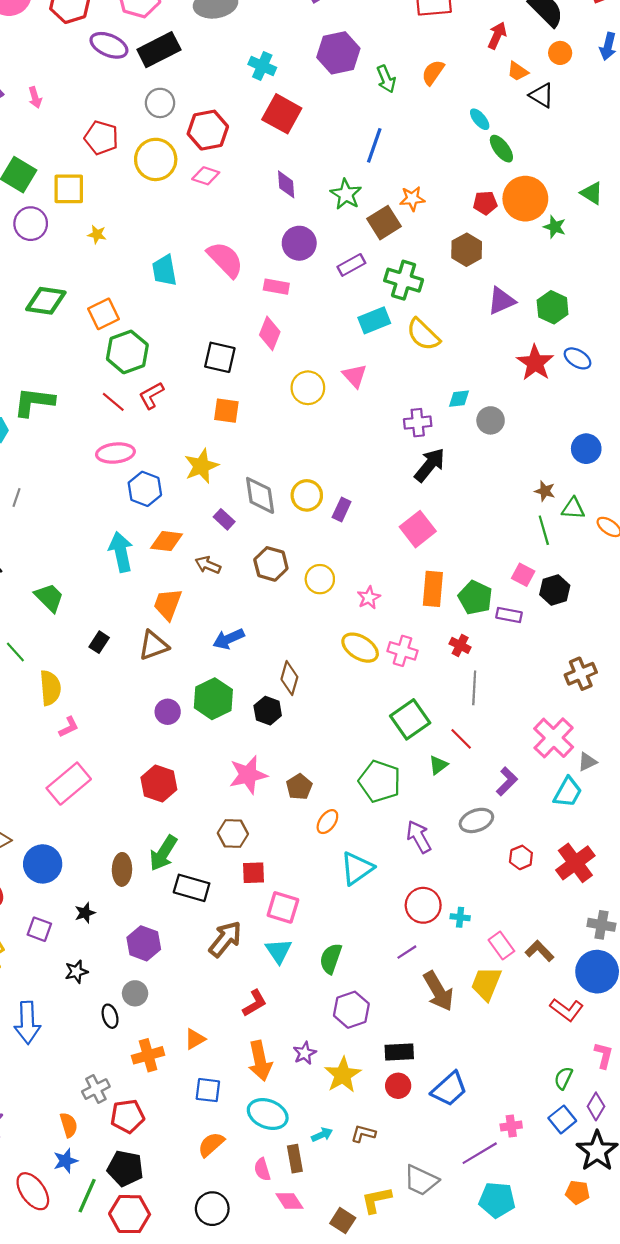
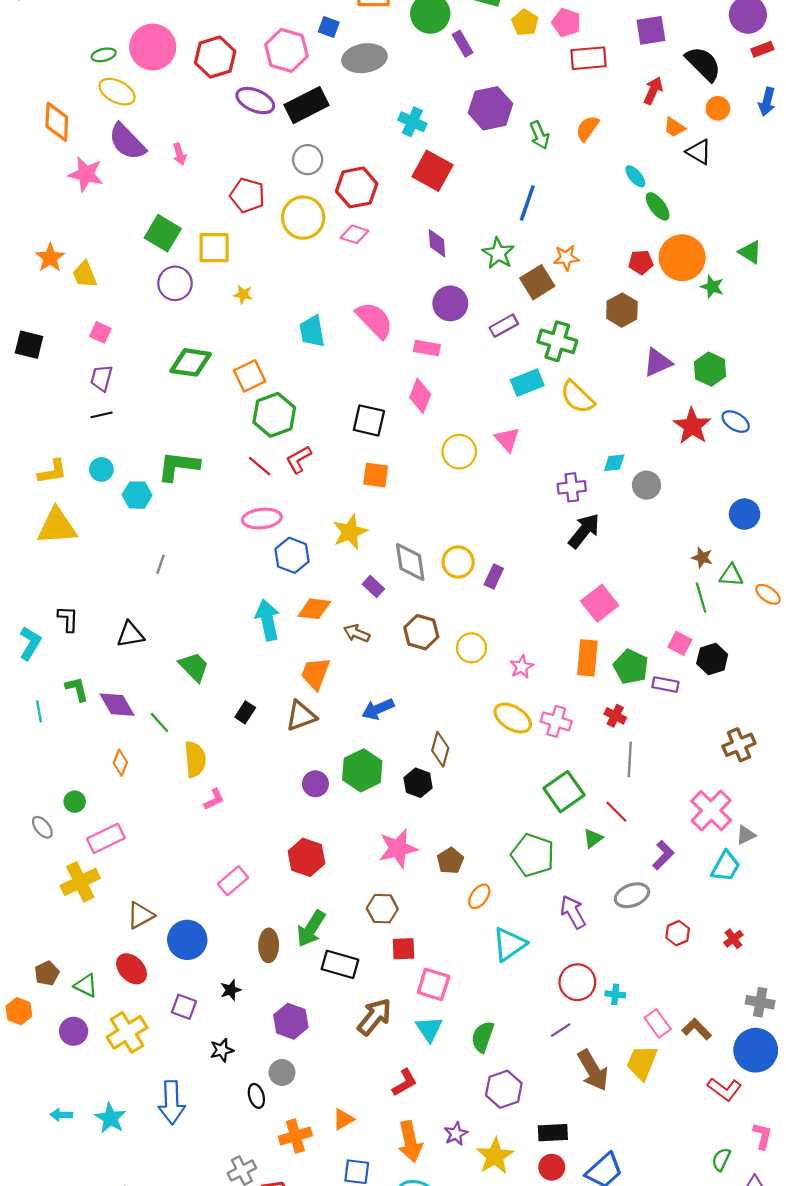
pink square: (418, 529) -> (600, 603), moved
pink rectangle: (69, 784) -> (233, 881), moved, size x0.7
red cross: (575, 863) -> (733, 939), size x0.5

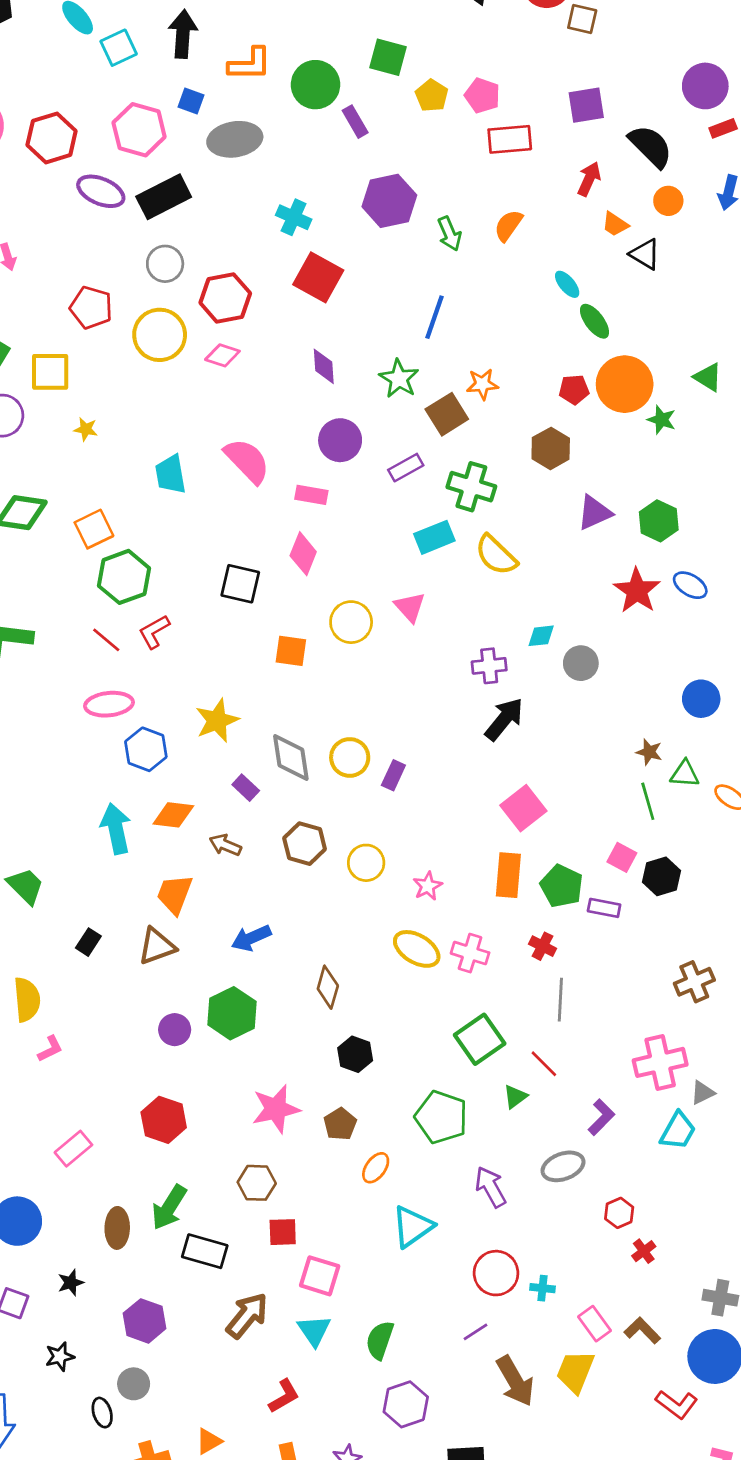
orange square: (376, 475) -> (291, 651), moved
black hexagon: (418, 783) -> (355, 1054), moved
pink cross: (711, 811) -> (660, 1062), turned 33
red cross: (733, 939) -> (644, 1251), moved

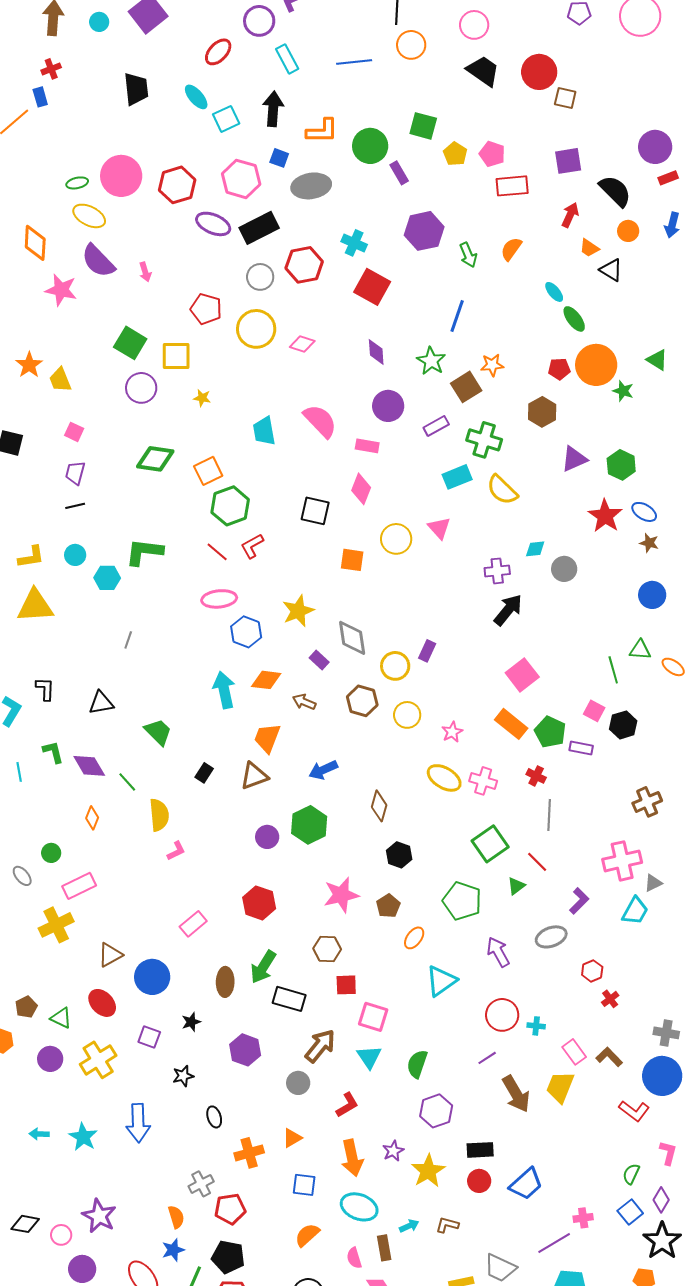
red hexagon: (225, 298) -> (304, 265), moved
brown star: (649, 752) -> (649, 543), moved
yellow circle: (350, 757) -> (395, 666), moved
orange rectangle: (508, 875) -> (511, 724), turned -56
gray circle: (134, 1384) -> (298, 1083), moved

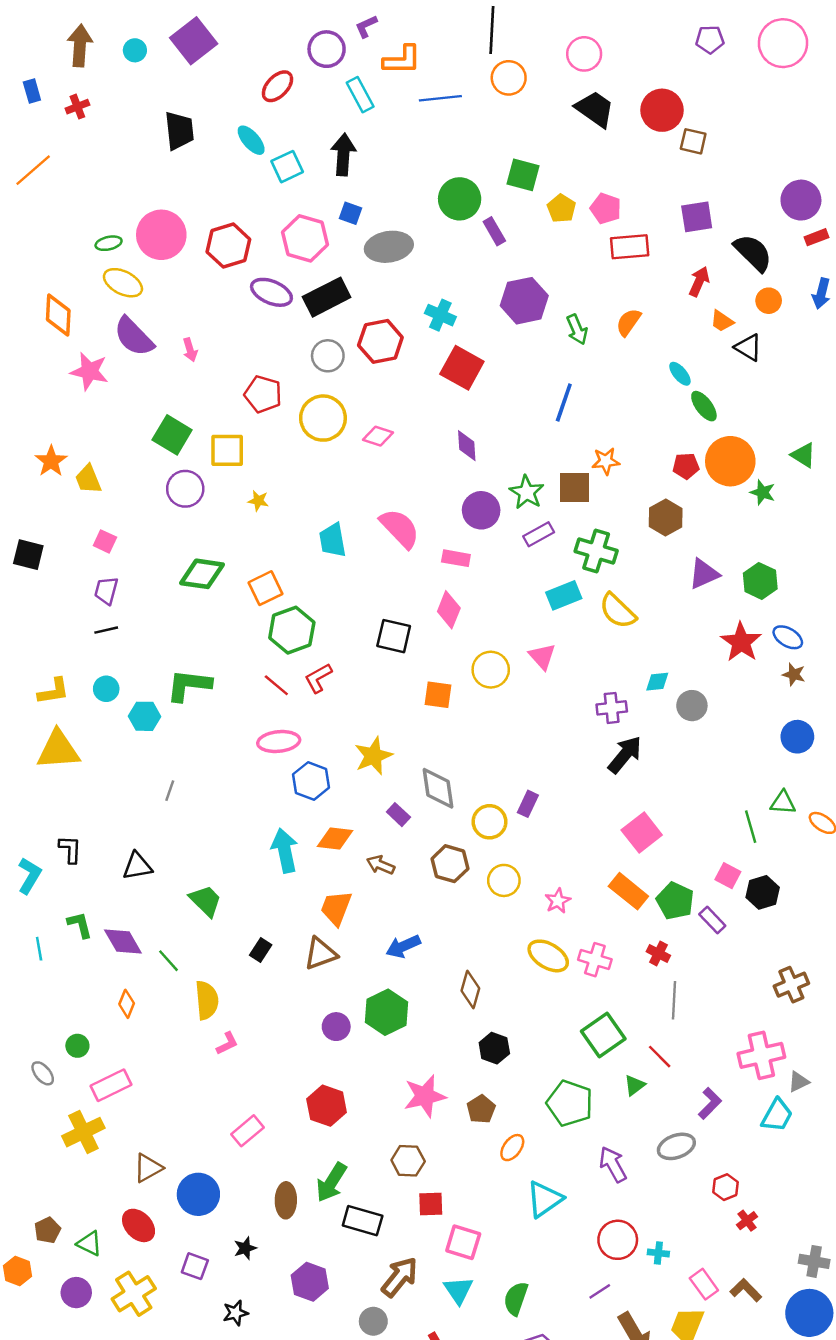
blue rectangle: (40, 97) -> (32, 91), moved
orange L-shape: (322, 131) -> (402, 60), moved
green star: (431, 361) -> (527, 492), moved
brown square: (466, 387) -> (575, 488), turned 32
purple rectangle: (581, 748) -> (712, 920), turned 35

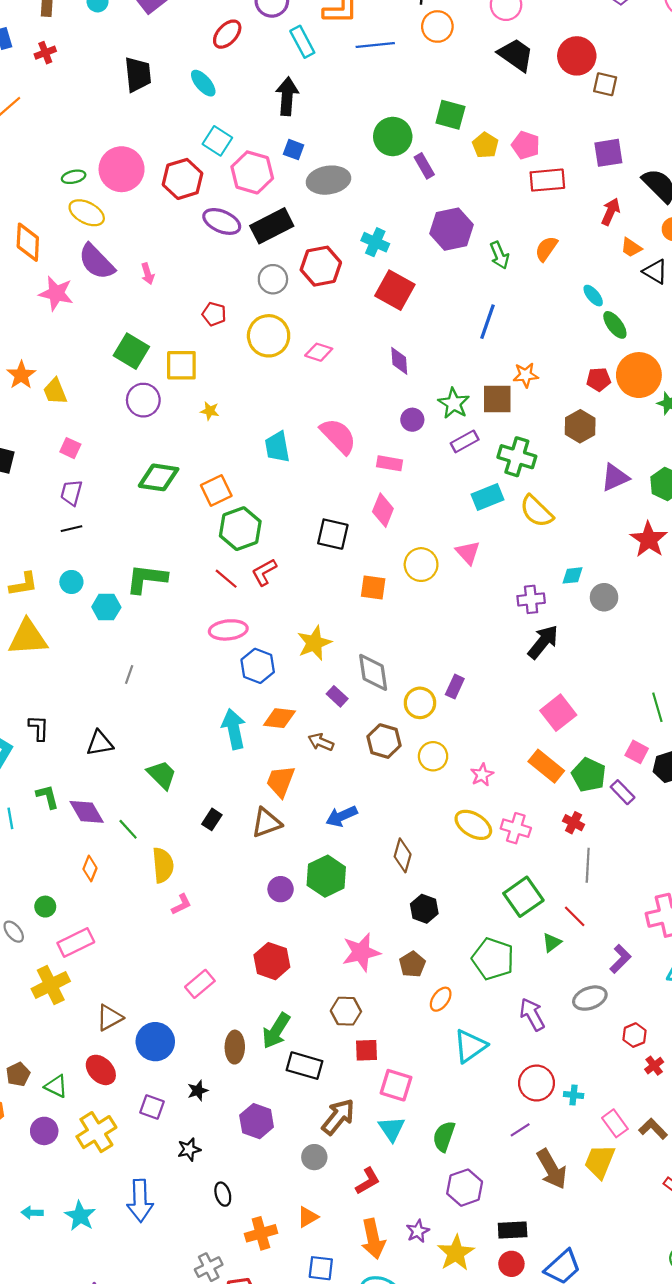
cyan square: (287, 167) -> (217, 141), moved, turned -32
red pentagon: (263, 394) -> (214, 314), size x0.7
purple circle: (481, 510) -> (412, 420), size x0.7

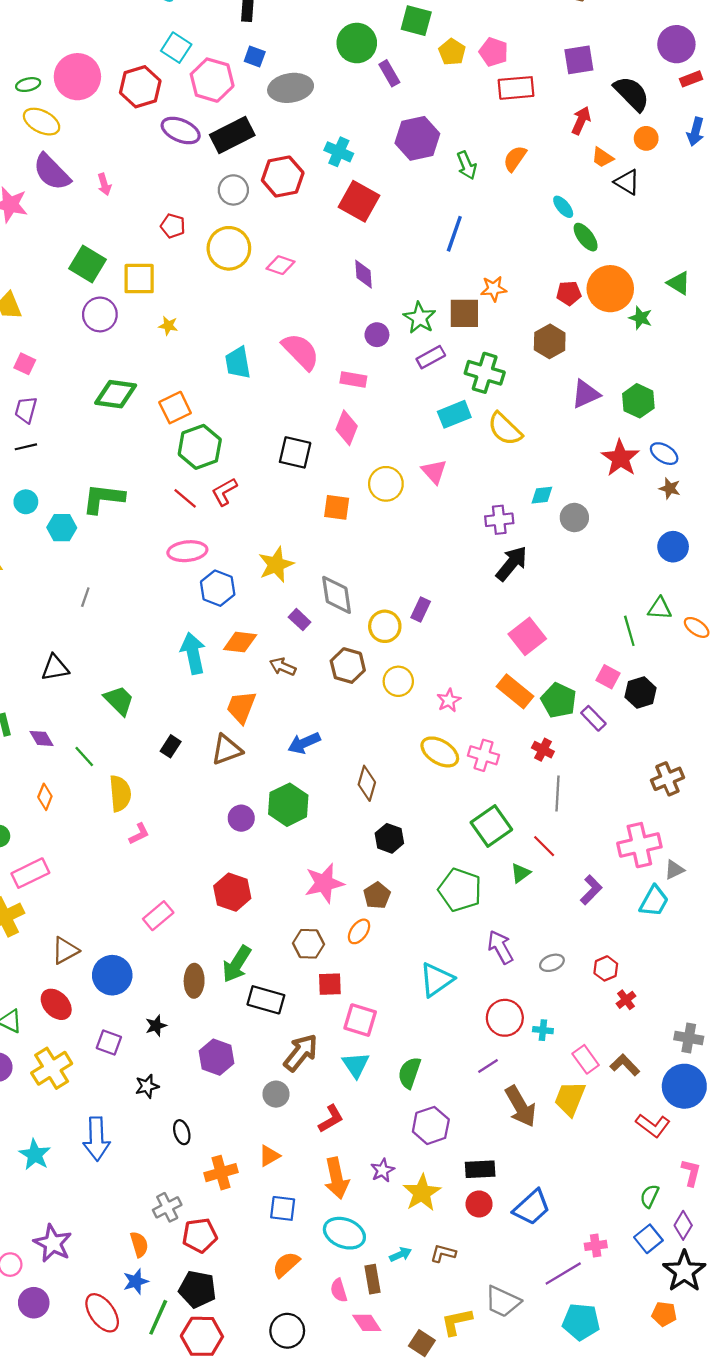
purple diamond: (87, 812) -> (42, 738), size x0.7
gray ellipse: (590, 998) -> (552, 963), moved, size x0.7
orange ellipse: (441, 999) -> (359, 931), moved

